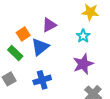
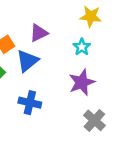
blue cross: (42, 80) -> (30, 103), turned 30

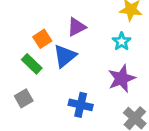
blue cross: (30, 103) -> (81, 105), moved

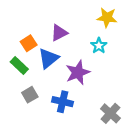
purple star: (122, 78) -> (78, 72), moved
gray square: (24, 98) -> (30, 95), moved

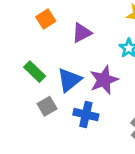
orange square: (29, 43) -> (46, 19), moved
blue triangle: (49, 58) -> (69, 80), moved

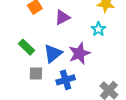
gray square: (47, 106) -> (36, 74), turned 32
blue cross: (86, 115) -> (66, 80), turned -30

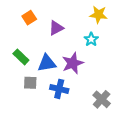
blue triangle: (53, 53) -> (47, 63), turned 30
blue cross: (66, 80) -> (59, 89), turned 30

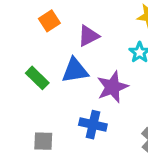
blue triangle: (47, 63) -> (75, 70), moved
gray square: (30, 83) -> (43, 141), moved

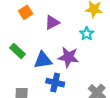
blue triangle: (75, 70) -> (43, 60), moved
purple star: (112, 87) -> (68, 57), turned 30

